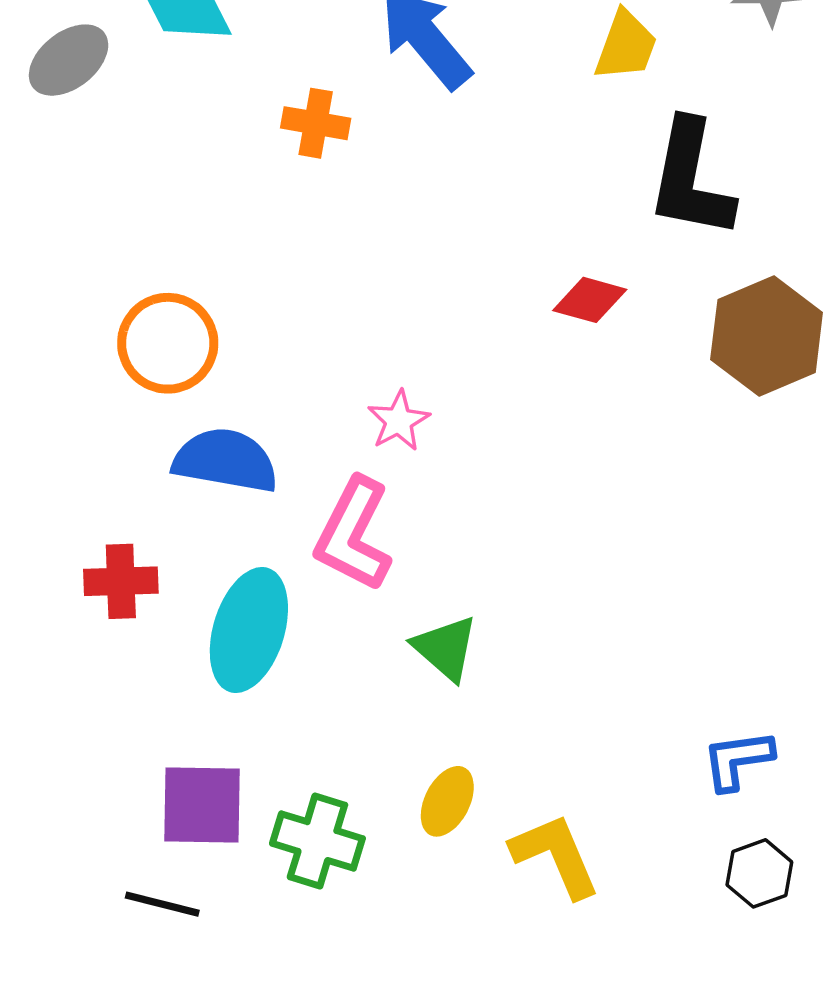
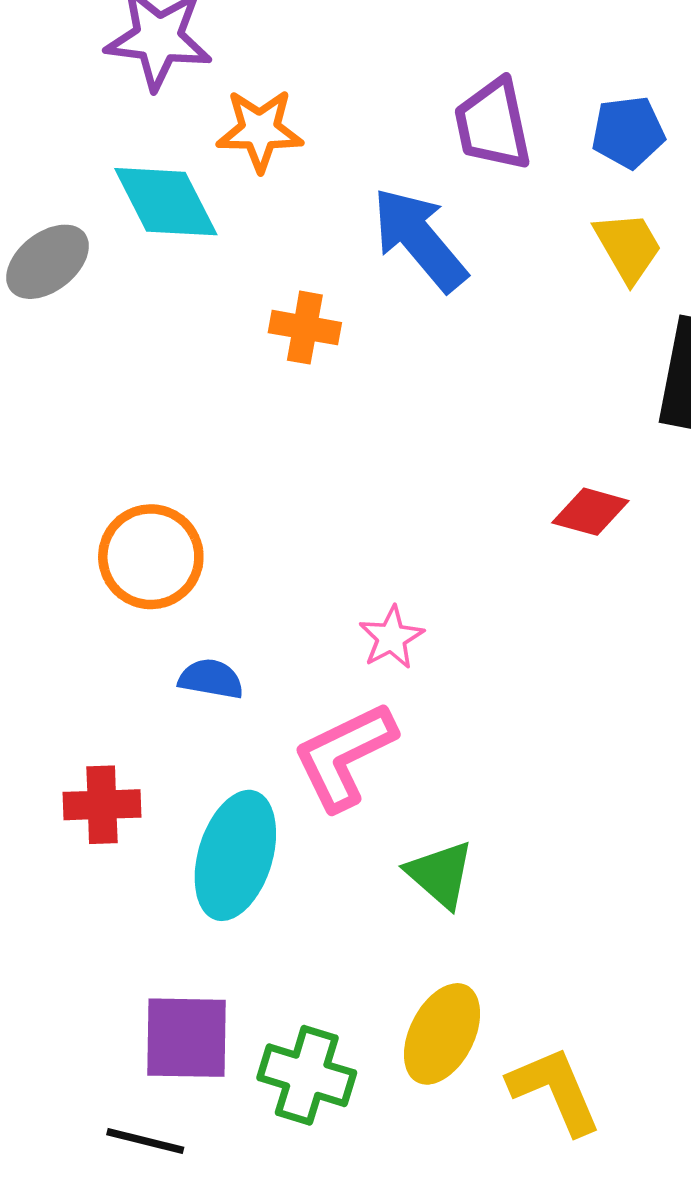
yellow trapezoid: (626, 46) -> (628, 247), turned -50
blue semicircle: (225, 460) -> (211, 679), size x0.6
pink L-shape: (354, 534) -> (344, 756), turned 37
yellow ellipse: (447, 801) -> (442, 1034), size x1.4

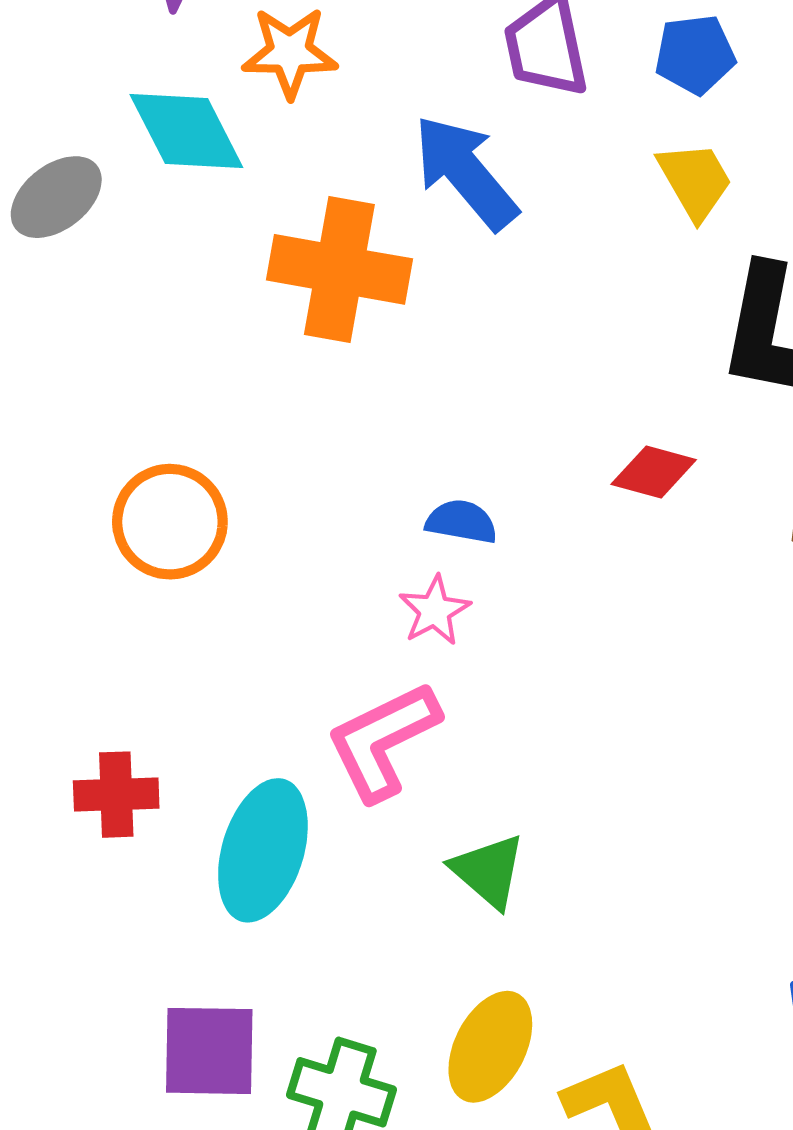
orange cross: (305, 328) -> (339, 269), size x1.8
blue semicircle: (211, 679) -> (461, 522), moved

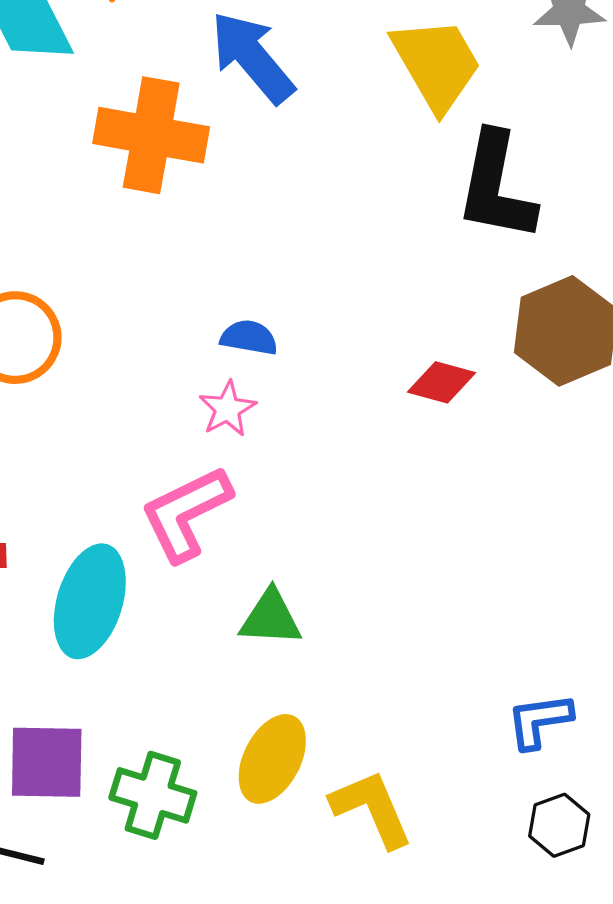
yellow trapezoid: (695, 181) -> (436, 64), size x1.5
red diamond: (654, 472) -> (441, 382), moved
green triangle: (488, 871) -> (271, 618), turned -38

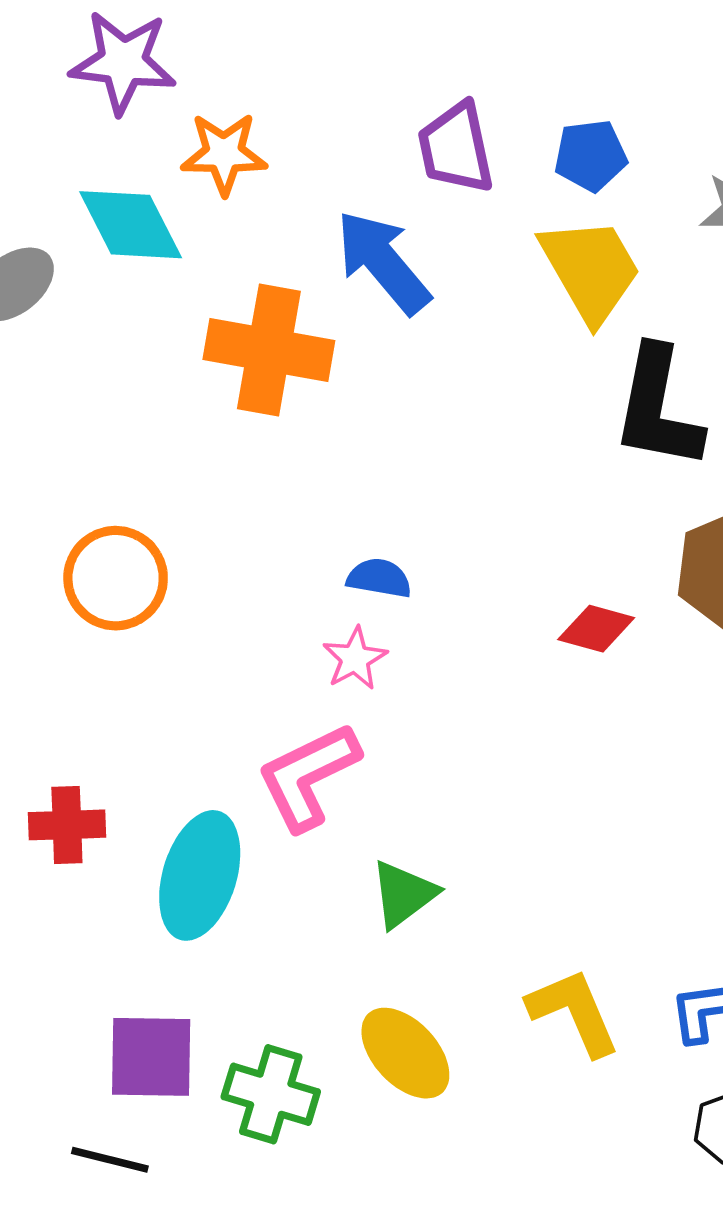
green triangle: (271, 618) -> (404, 894), turned -40
yellow ellipse: (272, 759) -> (405, 1053), turned -70
yellow L-shape: (372, 809) -> (574, 1012), moved

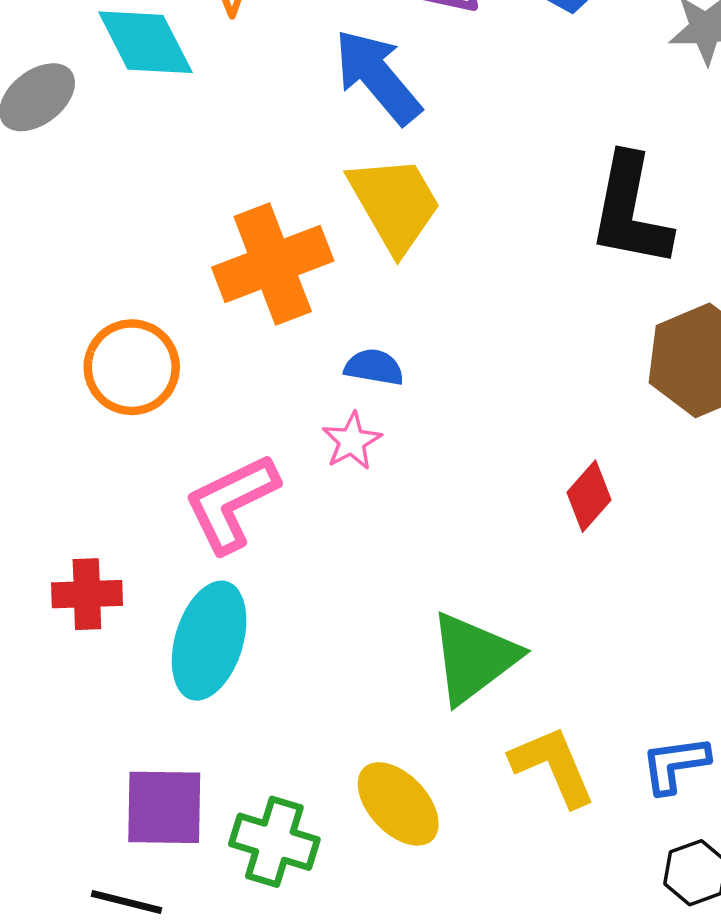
yellow trapezoid: (591, 270) -> (395, 204), moved
orange cross: (269, 350) -> (273, 264), moved, turned -31
red diamond: (596, 629) -> (589, 496), moved, turned -64
pink L-shape: (308, 776) -> (231, 503), moved
green triangle: (404, 894) -> (474, 658), moved, size x1.5

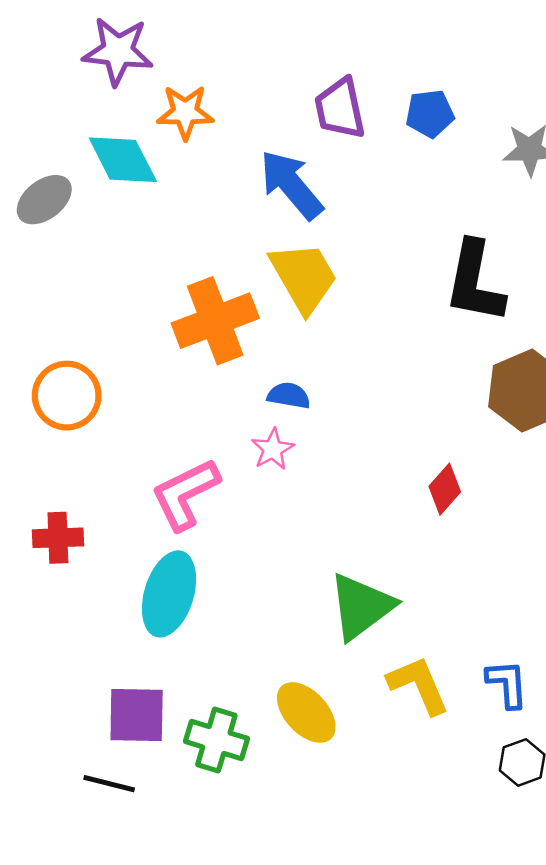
orange circle: (132, 367) -> (67, 396), moved
red cross: (87, 594) -> (58, 538), moved
blue L-shape: (675, 764) -> (507, 684), turned 94

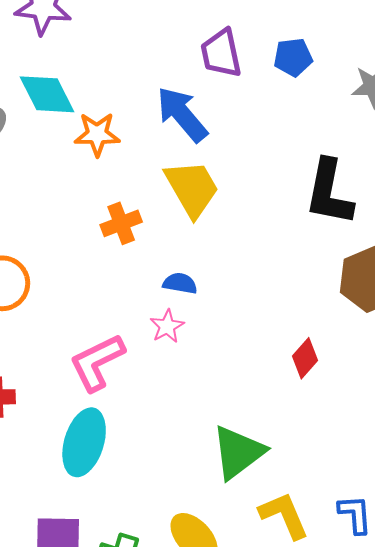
orange star: (185, 112) -> (97, 134), moved
orange cross: (215, 321) -> (121, 223), size x0.6

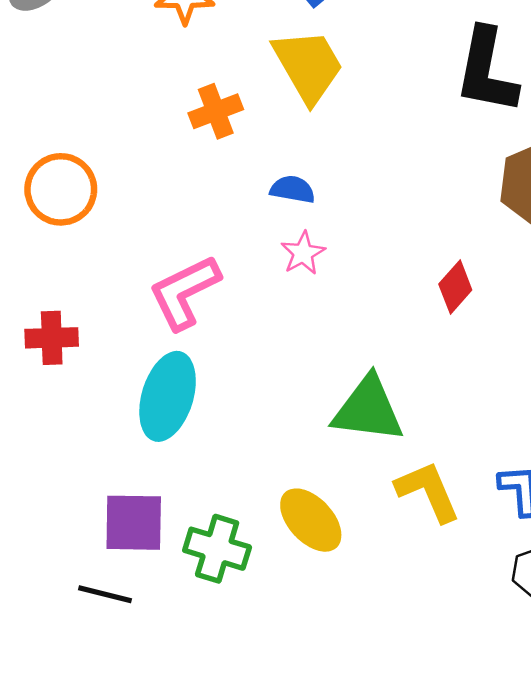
pink star: (167, 326) -> (303, 253), moved
green triangle: (238, 452) -> (368, 409), turned 44

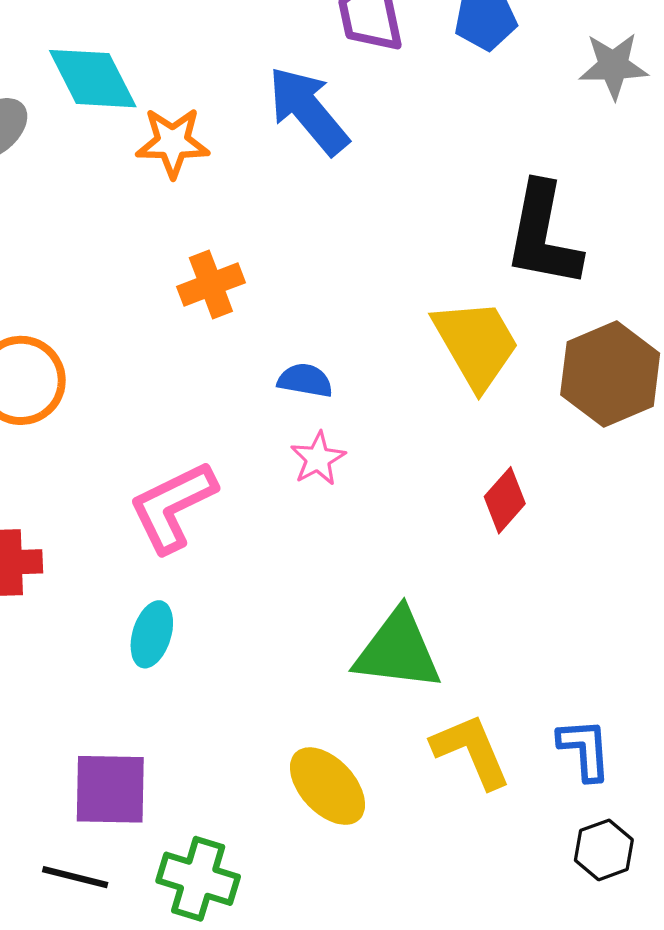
yellow trapezoid: (308, 66) -> (476, 344), moved
cyan ellipse: (168, 396) -> (152, 634), size x0.6
green cross: (217, 549) -> (198, 879), moved

